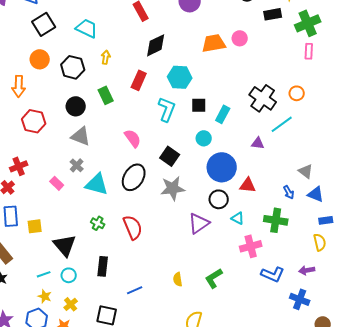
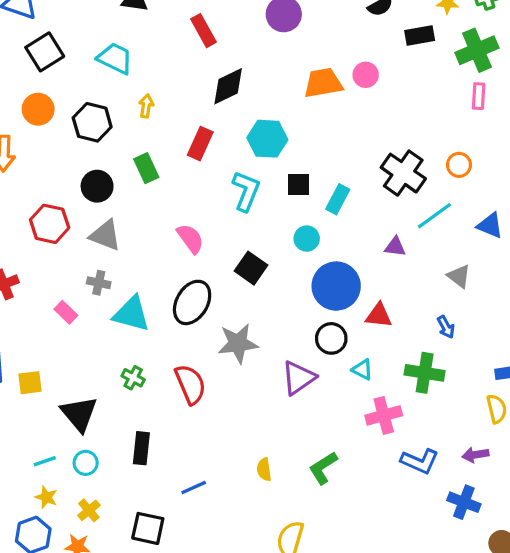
red hexagon: (34, 121) -> (50, 224), moved
gray cross: (77, 165) -> (99, 283), turned -32
gray triangle: (306, 171) -> (459, 276), moved
gray star: (173, 188) -> (238, 343), moved
blue triangle: (316, 194) -> (490, 225), moved

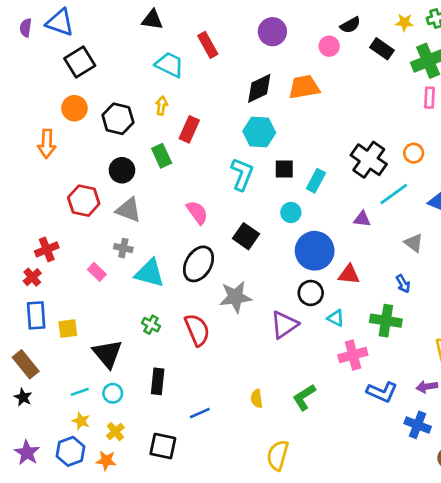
black rectangle: (420, 36) -> (382, 49), turned 45
cyan trapezoid: (115, 58) -> (169, 65), moved
pink circle: (366, 75) -> (329, 46), moved
black diamond: (228, 86) -> (259, 88), moved
red rectangle: (200, 144) -> (189, 129), moved

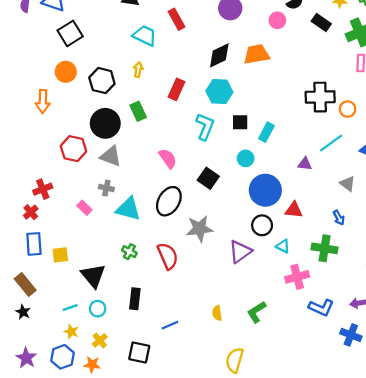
red rectangle: (189, 129) -> (177, 89), moved
black cross: (369, 160) -> (320, 97), moved, turned -36
black circle: (122, 170) -> (105, 123), size x1.4

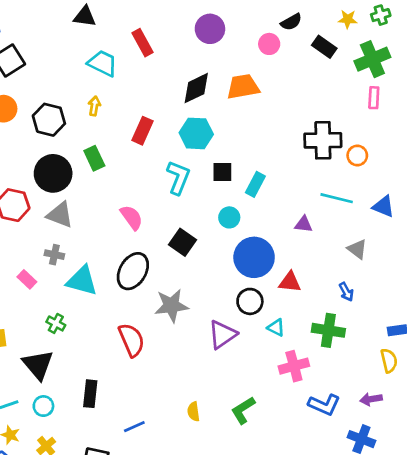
cyan line: (331, 143) -> (337, 198), turned 50
green cross: (129, 252) -> (56, 323), moved

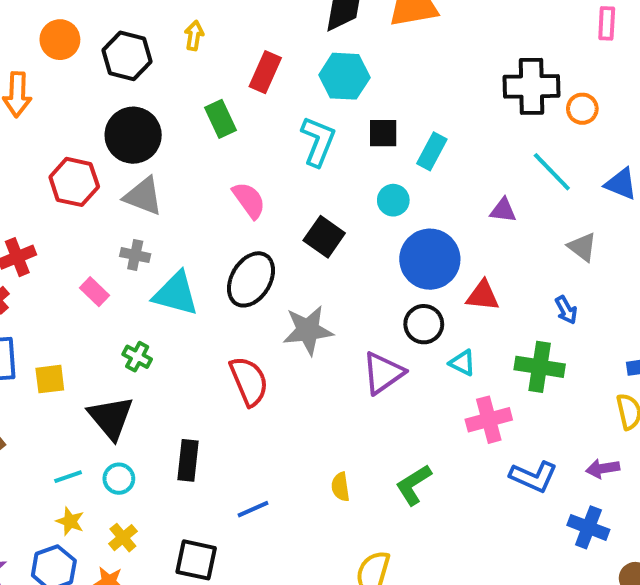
green rectangle: (94, 158) -> (221, 119), moved
cyan line: (337, 198) -> (552, 172), turned 32

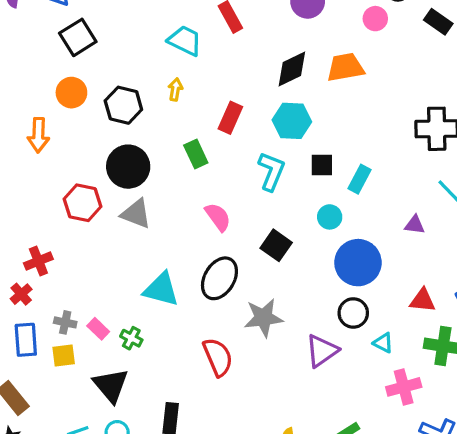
gray cross: (135, 255) -> (65, 322), moved
pink rectangle: (94, 292) -> (98, 329), moved
red triangle: (483, 296) -> (423, 300), moved

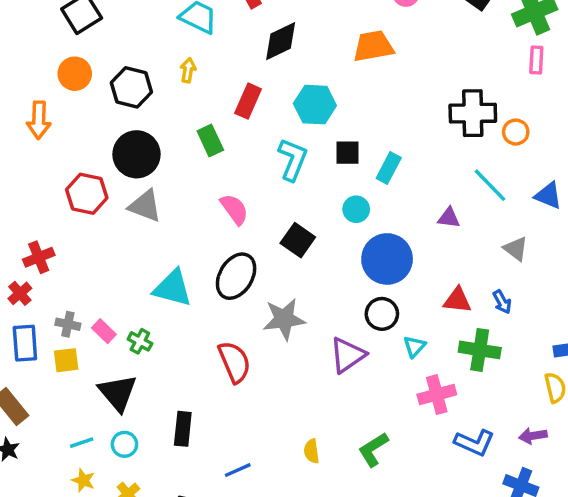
black diamond: (292, 69) -> (281, 41), moved
cyan triangle: (383, 343) -> (414, 346), turned 45

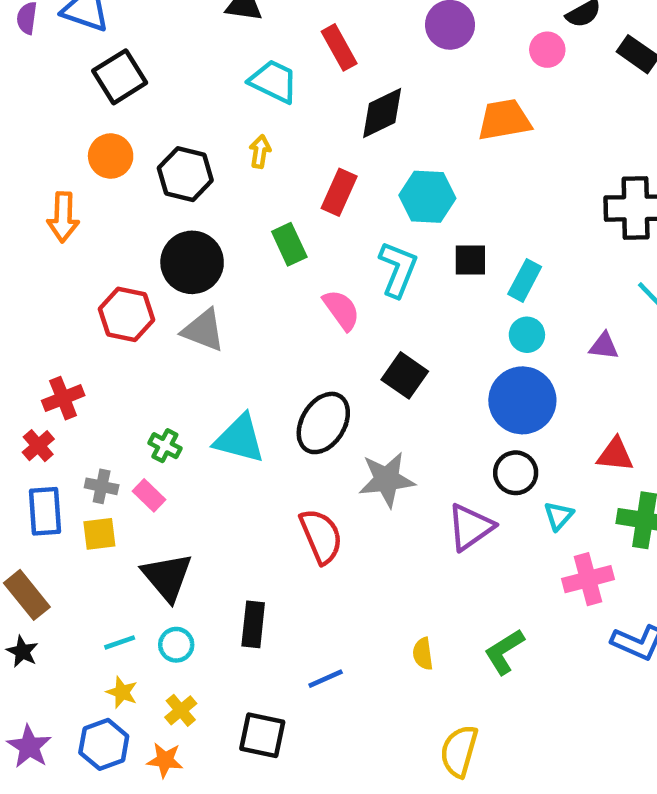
pink semicircle: (234, 209) -> (341, 310), moved
cyan circle: (356, 209) -> (527, 335), moved
green cross: (140, 341) -> (165, 446), moved

